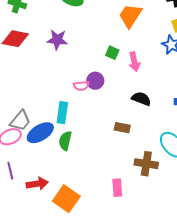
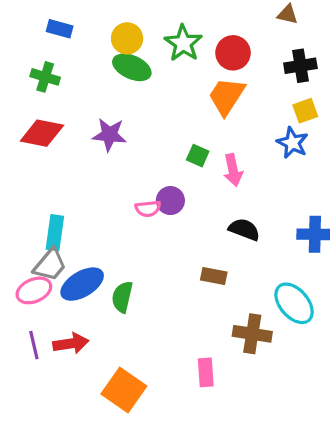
cyan rectangle: (62, 113) -> (55, 233), moved
red arrow: (37, 184) -> (71, 343), moved

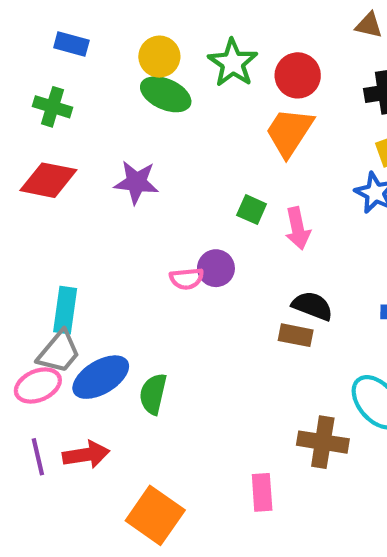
brown rectangle: (214, 276) -> (296, 335), moved

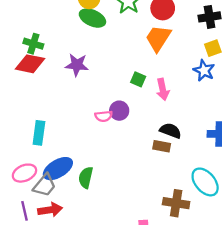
green cross: (53, 107) -> (33, 44), moved
gray trapezoid: (59, 352) -> (45, 185), moved

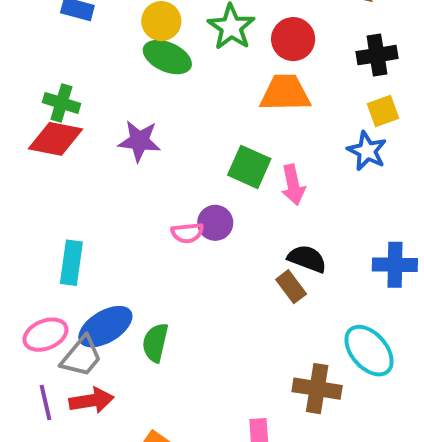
orange trapezoid: (158, 38) -> (285, 93), turned 56
green square: (138, 79) -> (249, 167), size x1.5
brown rectangle: (162, 146) -> (291, 287), turned 42

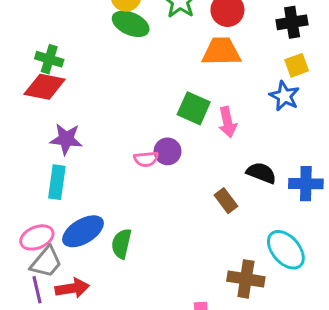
purple star: (139, 141) -> (66, 139), moved
black semicircle: (307, 259) -> (261, 173), moved
gray trapezoid: (81, 357) -> (46, 262), moved

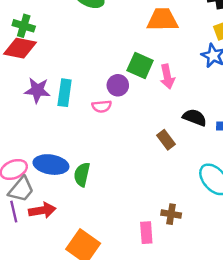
purple circle: (168, 151) -> (118, 85), moved
cyan rectangle: (57, 182) -> (65, 93), moved
blue ellipse: (83, 231) -> (51, 165), turned 40
brown cross: (246, 279) -> (171, 214), moved, size x0.7

